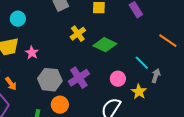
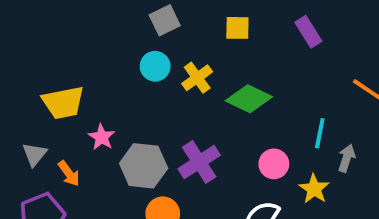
cyan circle: (18, 19) -> (155, 66), moved
pink star: (32, 53) -> (101, 137), moved
cyan line: (142, 63) -> (320, 133), turned 56

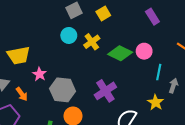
yellow square: (237, 28) -> (103, 14), moved, turned -32
purple cross: (199, 162) -> (105, 91), moved
pink circle: (274, 164) -> (144, 51), moved

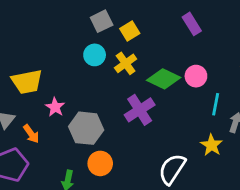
yellow square: (103, 14) -> (130, 31), moved
purple rectangle: (152, 17) -> (192, 24), moved
purple cross: (105, 91) -> (140, 110), moved

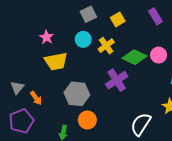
yellow square: (130, 31) -> (118, 19), moved
yellow trapezoid: (27, 82) -> (56, 61), moved
pink star: (55, 107) -> (47, 37), moved

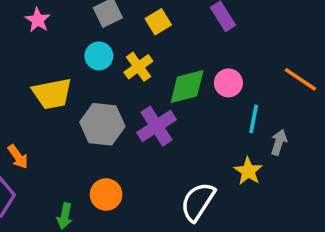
pink star: (47, 37) -> (38, 20), moved
green diamond: (134, 57) -> (187, 87), turned -40
gray hexagon: (77, 94) -> (102, 124), moved

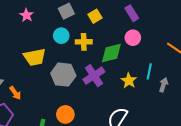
yellow cross: (138, 67) -> (84, 42), turned 35
pink circle: (228, 83) -> (133, 38), moved
yellow star: (248, 171) -> (129, 81), moved

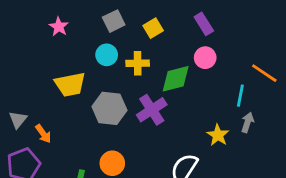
cyan line: (149, 71) -> (240, 96), moved
yellow star: (129, 81) -> (218, 135), moved

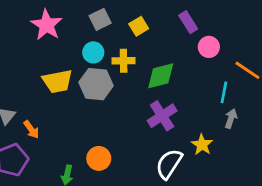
pink star: (59, 27) -> (46, 25), size x1.6
pink circle: (205, 58) -> (209, 47), moved
gray hexagon: (109, 108) -> (96, 84), moved
purple cross: (152, 110) -> (162, 116), moved
yellow star: (218, 135) -> (202, 145), moved

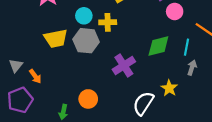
green diamond: (161, 76) -> (158, 46), moved
purple cross: (162, 116) -> (124, 65), moved

